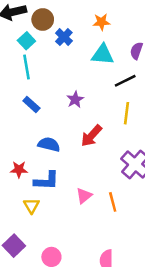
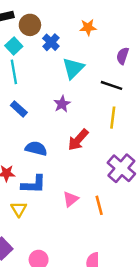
cyan triangle: (103, 54) -> (73, 68), moved, turned -50
black line: (125, 81) -> (111, 85), turned 45

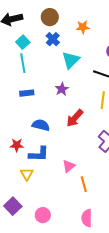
brown circle: (30, 25) -> (50, 17), moved
blue rectangle: (19, 109) -> (27, 93), turned -48
orange line: (99, 205) -> (84, 184), moved

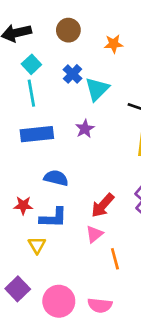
blue cross: (53, 39) -> (72, 74), moved
blue rectangle: (27, 93) -> (37, 134), size x1.6
red arrow: (75, 118) -> (103, 205), moved
pink circle: (43, 215) -> (59, 301), size x1.5
pink semicircle: (87, 218) -> (100, 305), moved, turned -84

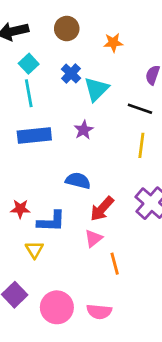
blue semicircle: (56, 178) -> (78, 181), moved

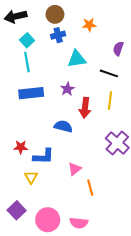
blue cross: (71, 74) -> (58, 35), moved, turned 32
cyan triangle: (96, 89) -> (77, 59), turned 36
red arrow: (102, 209) -> (85, 108), moved, turned -36

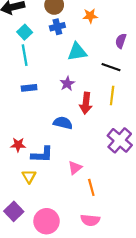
blue rectangle: (31, 93) -> (29, 88), size x0.6
pink semicircle: (79, 223) -> (90, 220), moved

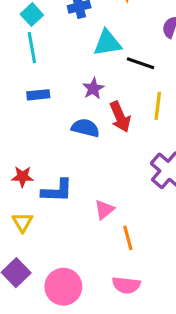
black line: (111, 67) -> (140, 63), moved
red arrow: (86, 103) -> (120, 117), turned -30
blue semicircle: (63, 123) -> (85, 128), moved
yellow triangle: (29, 176) -> (22, 222), moved

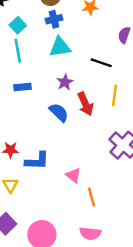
cyan triangle: (107, 43) -> (60, 47), moved
blue semicircle: (85, 128) -> (59, 112), turned 30
pink triangle: (104, 210) -> (73, 175), turned -42

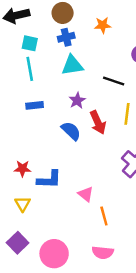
cyan square: (18, 25) -> (30, 43), turned -35

